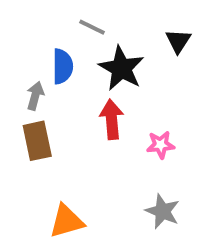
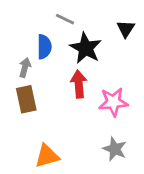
pink star: (161, 145) -> (113, 102), size x1.5

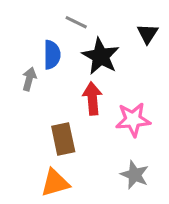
brown rectangle: (26, 99) -> (63, 139), moved

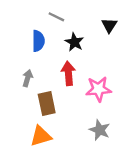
black star: (101, 56) -> (74, 42), size x0.7
gray arrow: (29, 79) -> (27, 78), moved

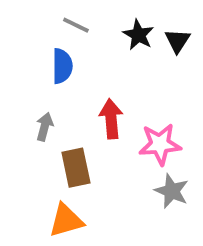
gray line: (56, 17) -> (76, 25), moved
black star: (74, 42) -> (138, 35), moved
gray star: (100, 130) -> (172, 191), moved

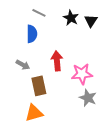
gray arrow: (45, 127) -> (23, 65), turned 104

